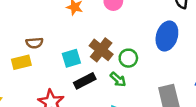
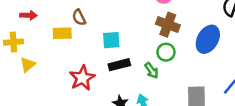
brown semicircle: (34, 43) -> (79, 17), turned 56
brown cross: (101, 50) -> (168, 25), moved, turned -30

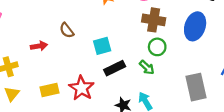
red arrow: (29, 15) -> (39, 46), moved
yellow rectangle: (62, 33) -> (50, 90), moved
yellow triangle: (28, 65) -> (12, 94), moved

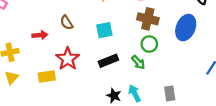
cyan square: (102, 46) -> (104, 30), moved
gray rectangle: (196, 87) -> (170, 93), moved, size x0.6
red star: (82, 88) -> (68, 59), moved

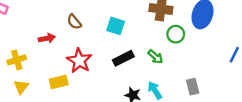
cyan square: (104, 30) -> (116, 26), turned 35
green circle: (149, 44) -> (176, 34), moved

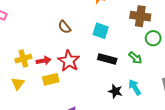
red arrow: (47, 38) -> (44, 61), moved
black rectangle: (123, 58) -> (107, 59), turned 42
yellow cross: (17, 60) -> (23, 59), moved

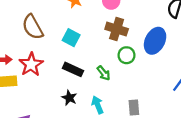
brown semicircle: (64, 27) -> (33, 27), size x1.6
black star: (115, 91) -> (69, 98), moved

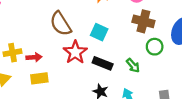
red star: (31, 64) -> (75, 52), moved

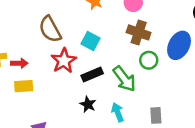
black rectangle: (103, 63) -> (92, 75), turned -48
green arrow: (133, 65) -> (124, 79), size x1.6

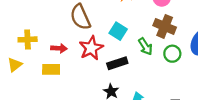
red arrow: (19, 63) -> (59, 48), moved
green arrow: (124, 79) -> (145, 46), moved, size x0.7

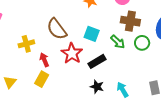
yellow cross: (28, 39) -> (26, 44), moved
red arrow: (59, 48) -> (44, 60), turned -104
yellow rectangle: (51, 69) -> (42, 79), turned -49

